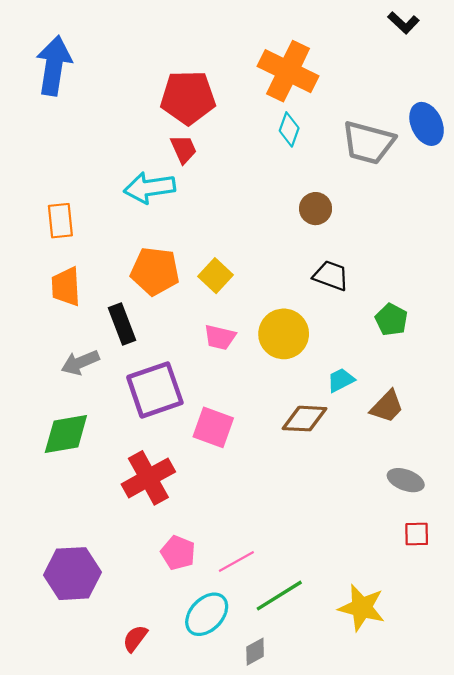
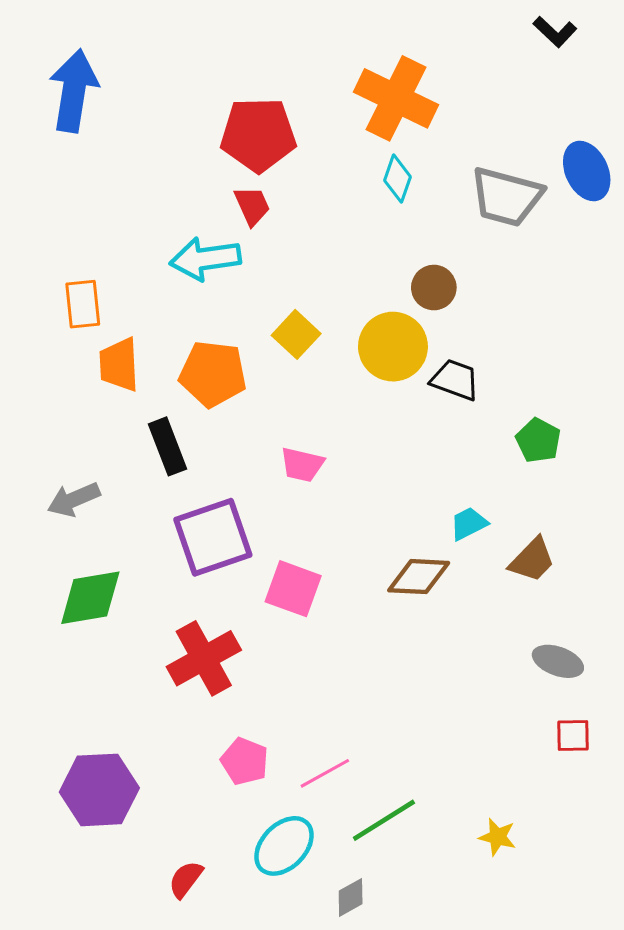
yellow square: (215, 276) -> (296, 334), moved
orange trapezoid: (66, 287) -> (119, 365), moved
yellow circle: (284, 334) -> (393, 347), moved
gray arrow: (80, 362) -> (74, 499), moved
yellow star: (362, 608) -> (497, 837), size x0.6

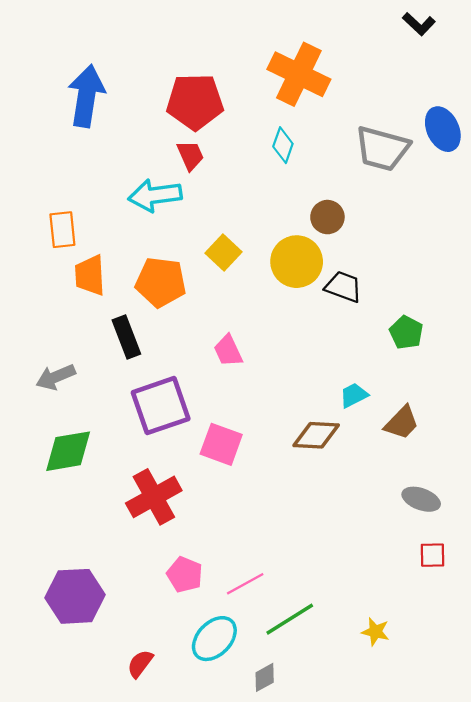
blue arrow: (74, 91) -> (86, 96), moved
cyan diamond: (398, 179) -> (283, 145), moved
pink trapezoid: (302, 465) -> (228, 351), turned 52

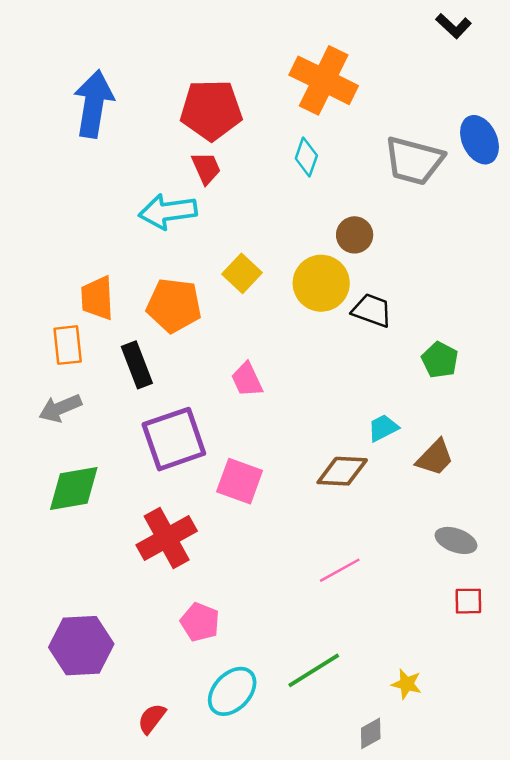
orange rectangle: (62, 230) -> (68, 345), moved
pink line: (245, 584) -> (340, 570), moved
gray diamond: (265, 677) -> (371, 733), moved

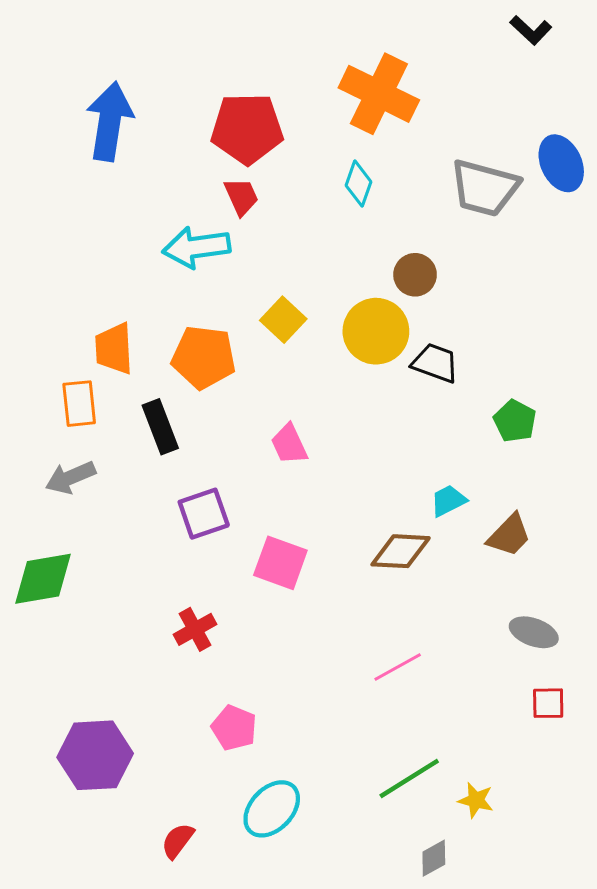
purple square: (174, 439) -> (204, 514), size x0.7
green diamond: (74, 489) -> (43, 579), moved
red cross: (167, 538) -> (195, 629), size x0.6
green line: (314, 670) -> (409, 778), moved

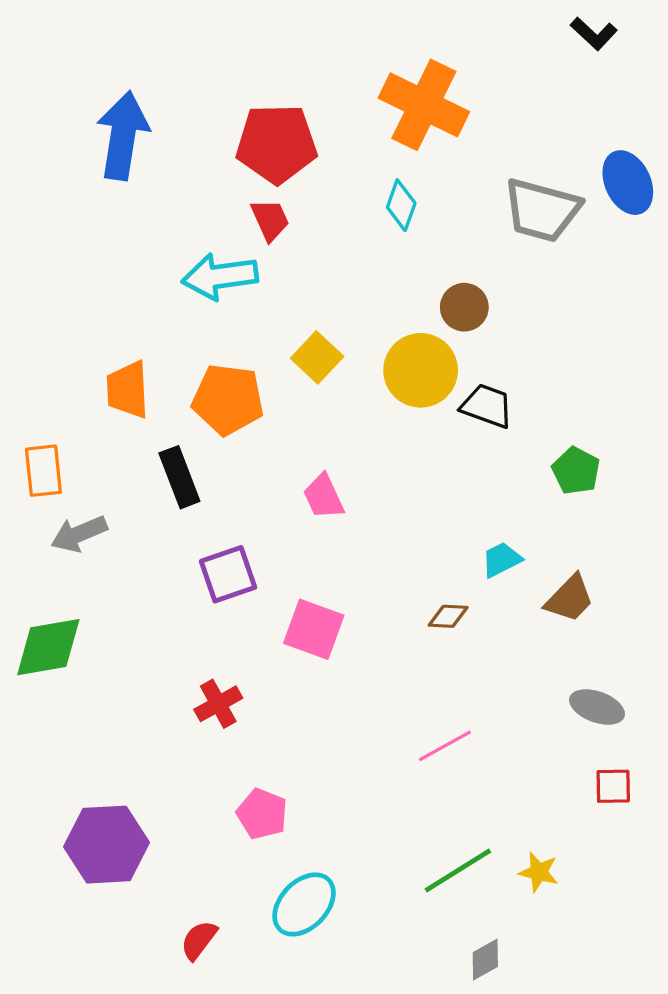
orange rectangle: (79, 404) -> (43, 471), moved
brown diamond: (401, 551) -> (448, 616), size x0.6
yellow star: (476, 800) -> (539, 872), moved

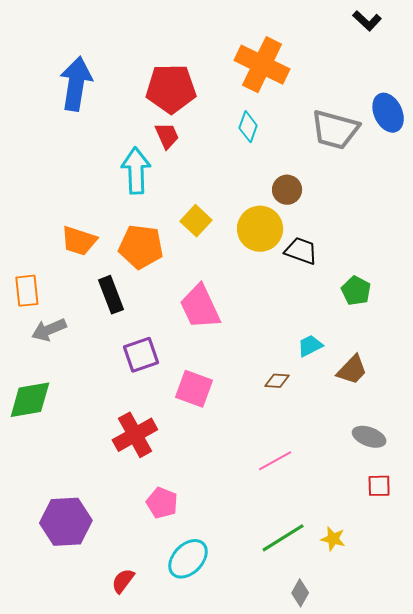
cyan arrow: (220, 276) -> (136, 171), turned 96
orange trapezoid: (128, 390) -> (79, 241), turned -69
pink trapezoid: (323, 497) -> (200, 307), size x1.6
red cross: (218, 704) -> (135, 435), size x1.5
gray diamond: (485, 960) -> (300, 593), turned -32

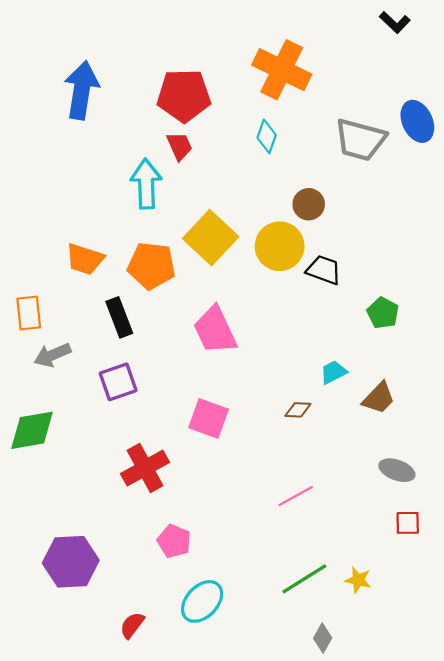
yellow square: (196, 221) -> (211, 238), size x1.6
purple square: (141, 355) -> (118, 382), moved

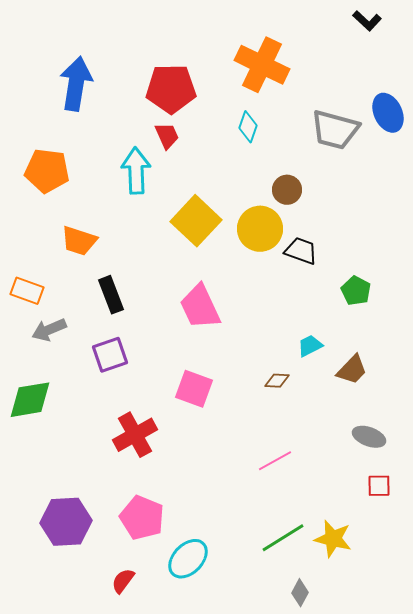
orange pentagon: (151, 266) -> (47, 171), moved
orange rectangle: (29, 313) -> (27, 291), turned -64
pink pentagon: (174, 541) -> (142, 518), moved, size x1.4
yellow star: (358, 580) -> (333, 539), size x1.5

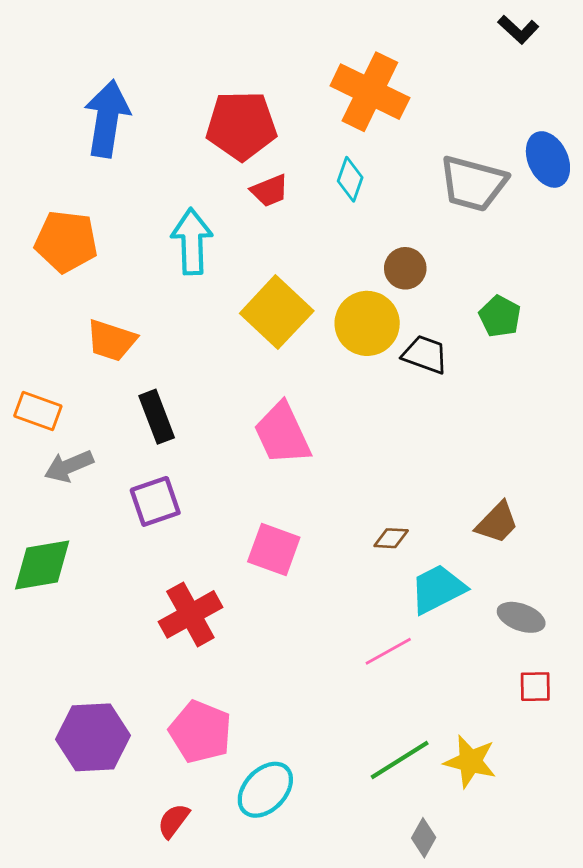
red trapezoid: (167, 136) -> (270, 191), moved, turned 92
green pentagon: (356, 291) -> (500, 316), moved
cyan trapezoid: (310, 346) -> (438, 589), moved, size x1.6

